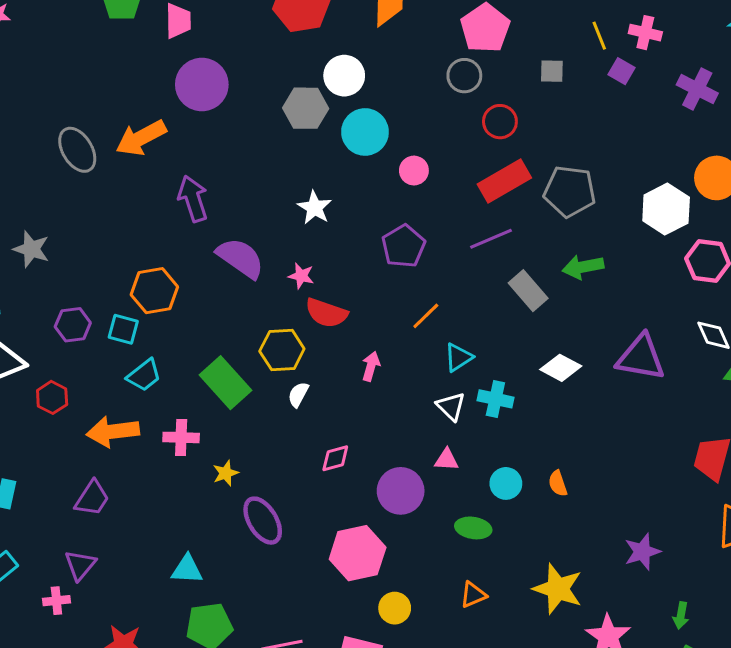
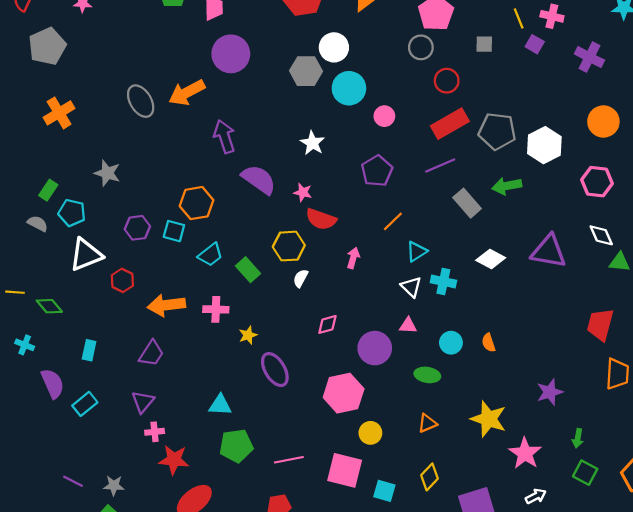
white hexagon: (666, 209) -> (544, 145), moved
cyan trapezoid: (144, 375) -> (210, 255), moved
green rectangle: (226, 383) -> (248, 270), size x0.7
pink cross: (56, 601) -> (155, 432), moved

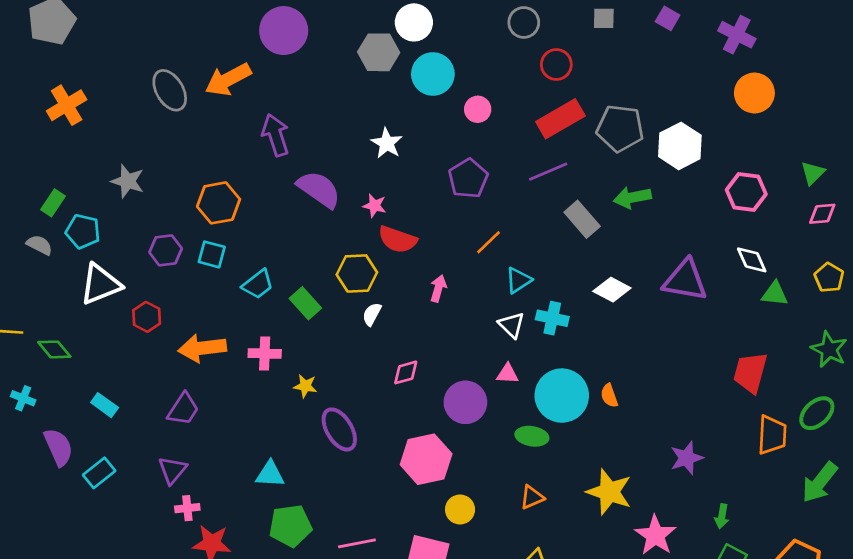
orange circle: (603, 121) -> (754, 93), moved
orange hexagon: (196, 203) -> (219, 203), moved
yellow star: (248, 335) -> (305, 386), turned 30
cyan circle: (451, 343) -> (562, 396), size x1.8
cyan rectangle: (89, 350) -> (105, 405), turned -66

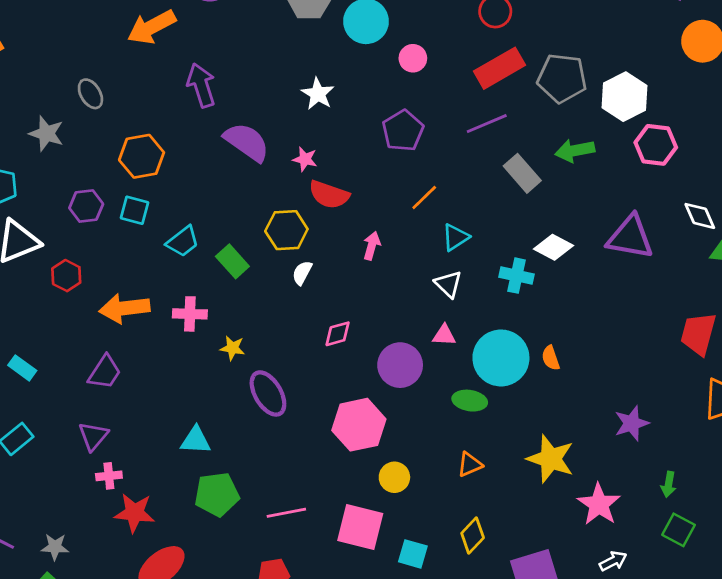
gray ellipse: (170, 90) -> (90, 94), moved, size x0.7
pink hexagon: (746, 192) -> (656, 145), moved
cyan cross: (552, 318) -> (517, 276), moved

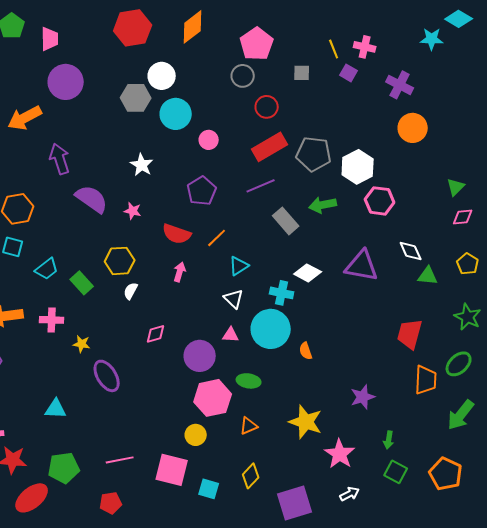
red semicircle: (329, 195) -> (177, 234), moved
cyan circle: (501, 358) -> (271, 329), moved
pink hexagon: (359, 425) -> (213, 398), moved
green pentagon: (217, 494) -> (64, 468), moved

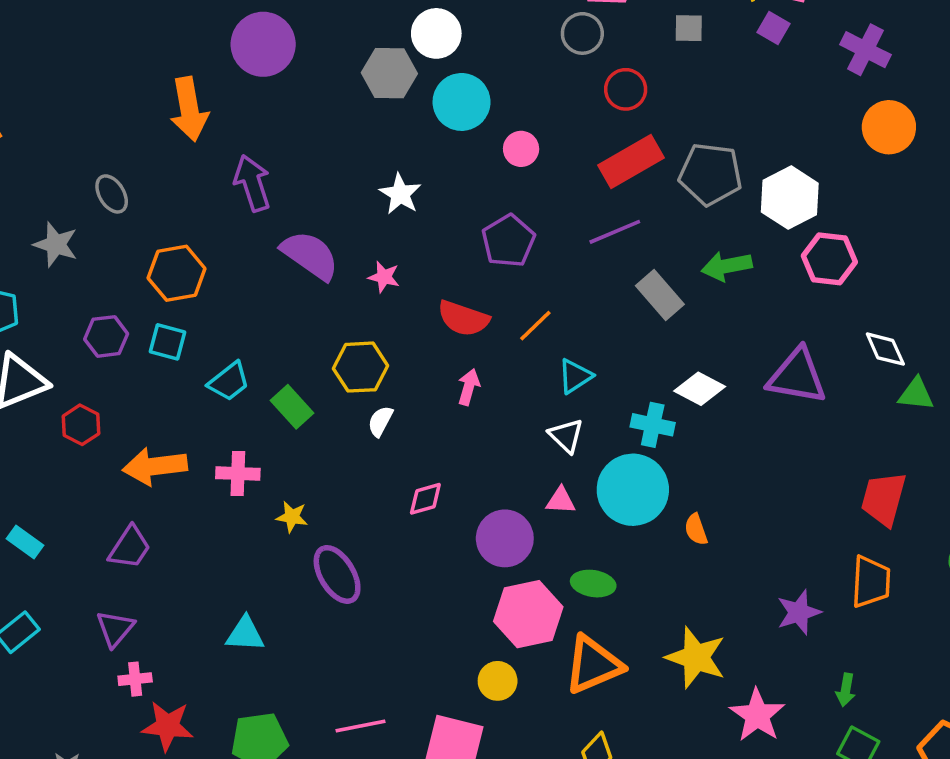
orange arrow: (25, 118) -> (189, 109), turned -72
orange trapezoid: (426, 380) -> (871, 582), moved
orange triangle: (249, 426) -> (593, 665), size x1.8

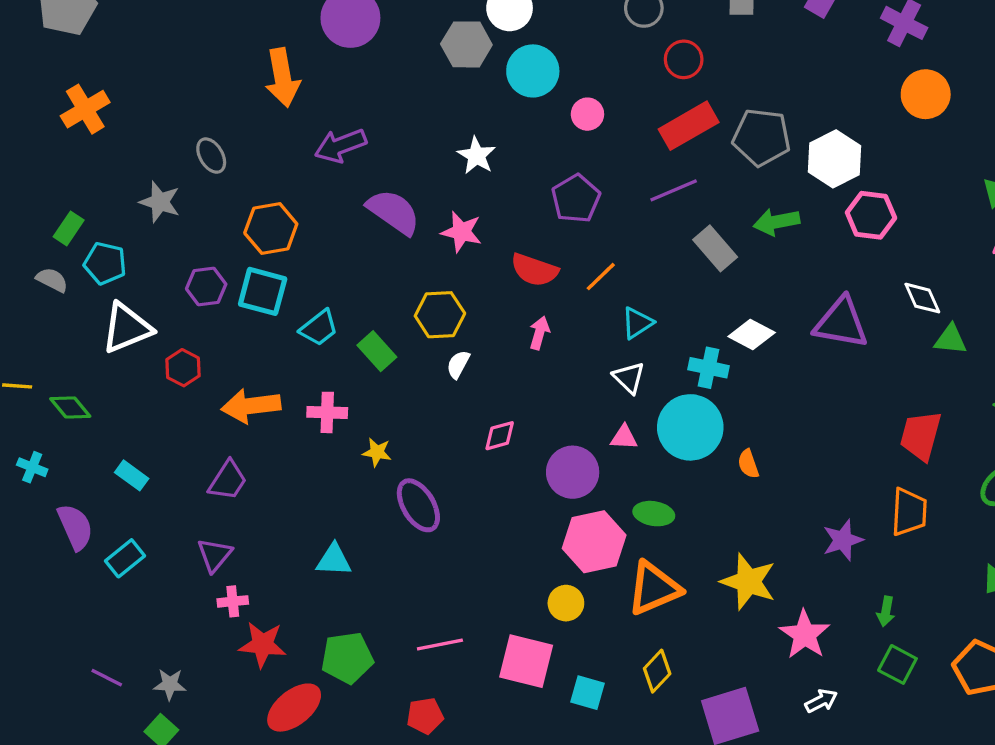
purple arrow: (252, 183) -> (340, 146), turned -93
pink star: (384, 277) -> (461, 232), size x1.4
cyan square: (168, 342) -> (263, 291), size x1.4

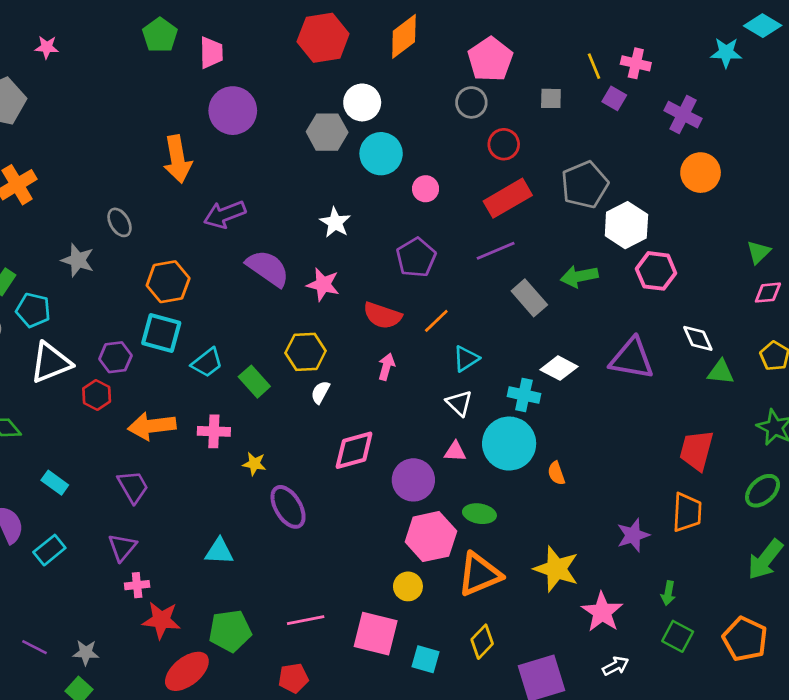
gray pentagon: (762, 137) -> (585, 185), moved, turned -30
purple hexagon: (206, 286) -> (115, 357), moved
pink diamond: (500, 436) -> (354, 450), size x1.6
purple trapezoid: (228, 480) -> (133, 487), turned -63

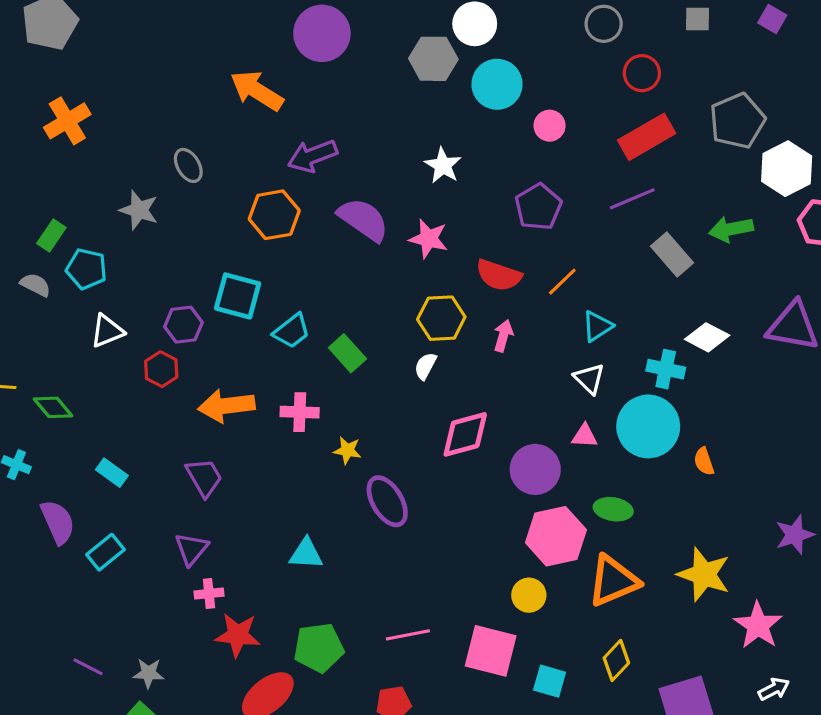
orange arrow: (177, 159) -> (257, 91), turned 132
orange hexagon: (168, 282) -> (274, 215), moved
yellow hexagon: (306, 352) -> (441, 318), moved
white triangle: (51, 363) -> (107, 331), size x0.7

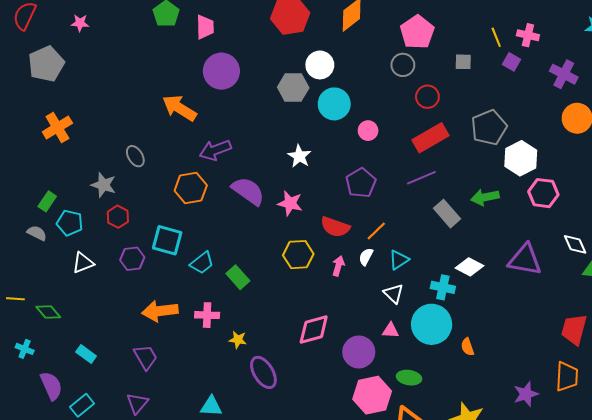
white semicircle: (425, 366) -> (366, 257), moved
red hexagon: (161, 369) -> (118, 217), moved

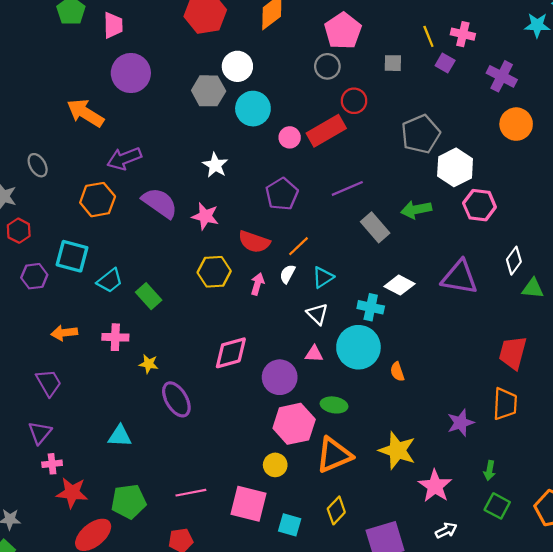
red rectangle: (431, 138) -> (326, 131), moved
white diamond: (575, 244) -> (514, 261), turned 60
orange arrow: (160, 311) -> (64, 333), size x0.7

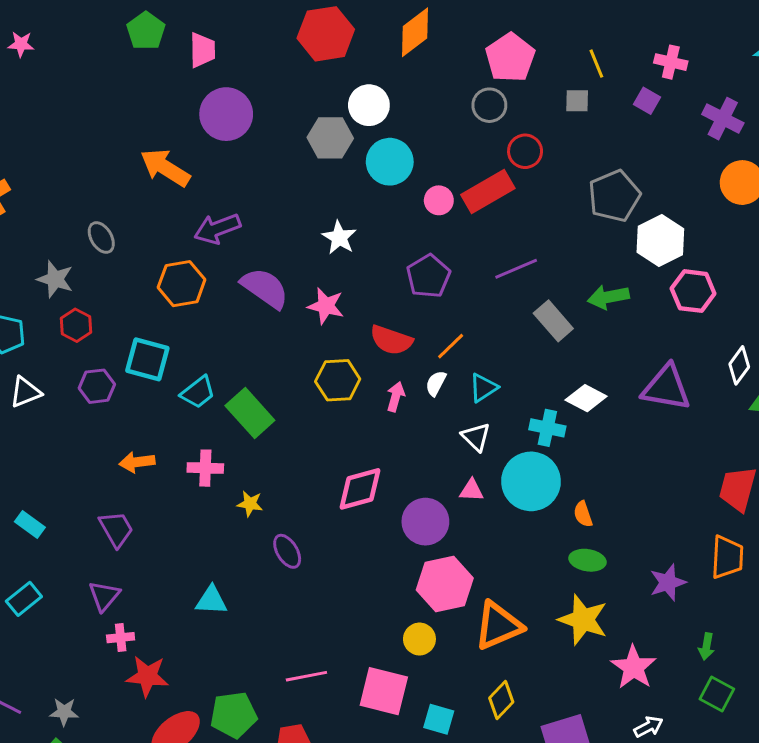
yellow line: (428, 36) -> (596, 64), moved
green rectangle: (149, 296) -> (250, 413), size x1.4
purple ellipse: (176, 399) -> (287, 551), size x0.7
green ellipse: (334, 405) -> (588, 560), moved
green pentagon: (129, 502) -> (234, 715), moved

